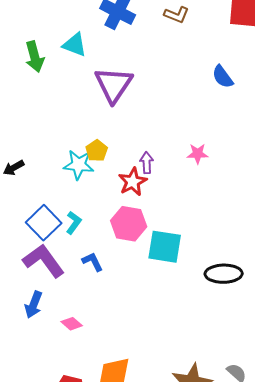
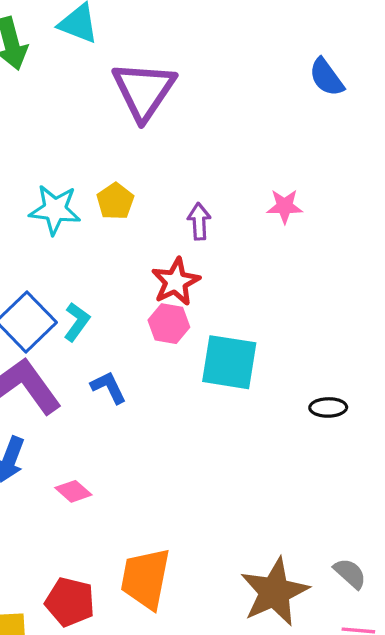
cyan star: (79, 165) -> (55, 210), moved
red star: (133, 182) -> (176, 282), moved
pink hexagon: (129, 224) -> (169, 324), size x0.7
black ellipse: (224, 274) -> (328, 407), size x0.6

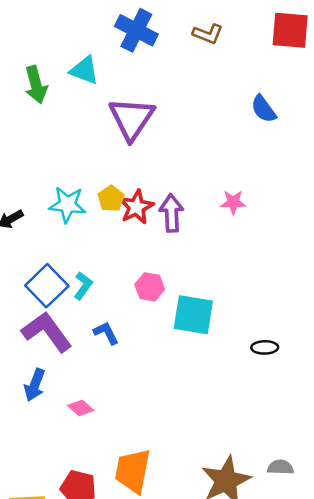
purple arrow: (199, 221) -> (171, 213), size x1.4
red star: (176, 282) -> (136, 207), moved
gray semicircle: (350, 573) -> (280, 467), turned -40

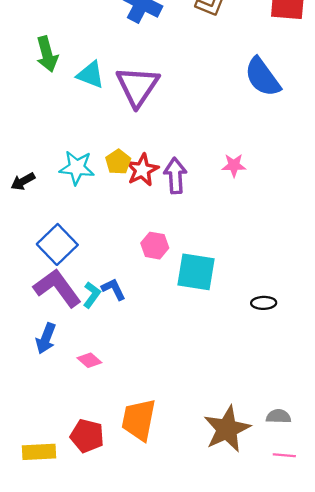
cyan triangle: (84, 70) -> (91, 75), moved
blue semicircle: (263, 109) -> (263, 77), size x1.5
cyan L-shape: (83, 286) -> (92, 295), moved

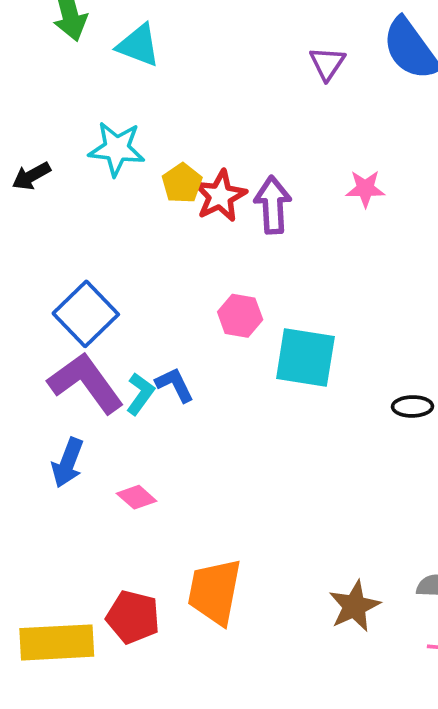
purple triangle: (138, 86) -> (327, 63), moved, size x0.5
cyan star: (77, 168) -> (117, 149), moved
black arrow: (23, 181) -> (31, 176), moved
brown star: (227, 429) -> (354, 606), size x0.7
yellow rectangle: (39, 452) -> (57, 642), size x1.4

